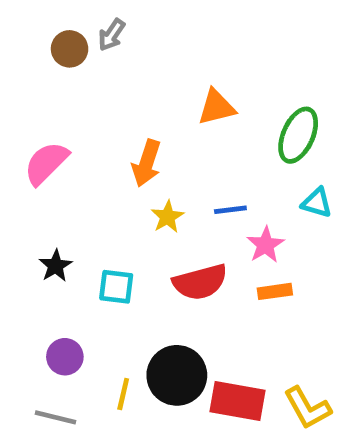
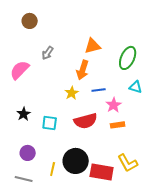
gray arrow: (112, 35) -> (48, 53), moved
orange arrow: (147, 163) -> (83, 70), moved
yellow L-shape: (307, 408) -> (128, 163), moved

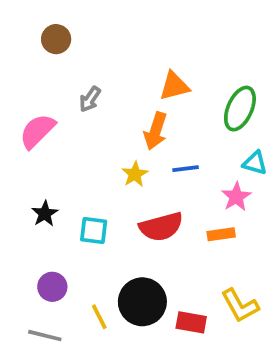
pink star: (114, 105) -> (236, 197), moved
yellow line: (53, 169) -> (99, 317), turned -40
red rectangle: (102, 172) -> (191, 322), size x0.7

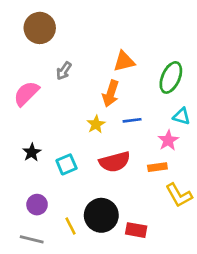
brown circle: (56, 39) -> (40, 28), size x1.5
cyan square: (94, 230) -> (66, 164), turned -30
yellow L-shape: (240, 306) -> (179, 195), moved

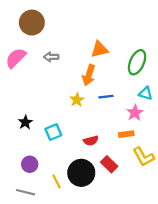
gray arrow: (64, 71) -> (51, 57), turned 56
pink semicircle: (26, 94) -> (16, 58), moved
red semicircle: (115, 162) -> (91, 141), moved, size x0.6
red rectangle: (136, 230) -> (109, 164), moved, turned 35

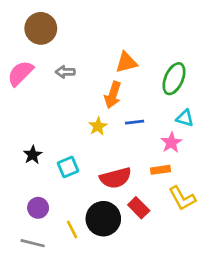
red semicircle: (91, 141) -> (116, 178), size x1.6

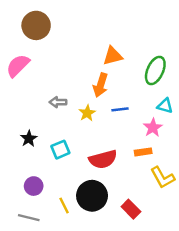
gray arrow: (65, 72) -> (58, 102), moved
red rectangle: (139, 208) -> (131, 209), moved

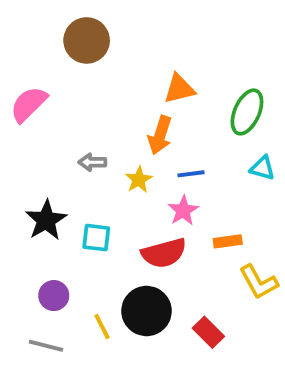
brown circle: (36, 25) -> (87, 40), moved
pink star: (153, 128) -> (183, 211), moved
black star: (29, 139) -> (46, 220), size x1.5
cyan square: (60, 150) -> (96, 238), turned 30

